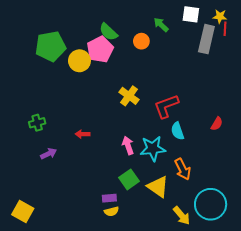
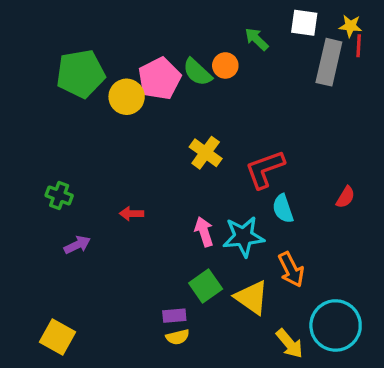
green semicircle: (108, 32) -> (197, 72), moved
green cross: (37, 123) -> (59, 195), turned 35
yellow square: (23, 211) -> (57, 337), moved

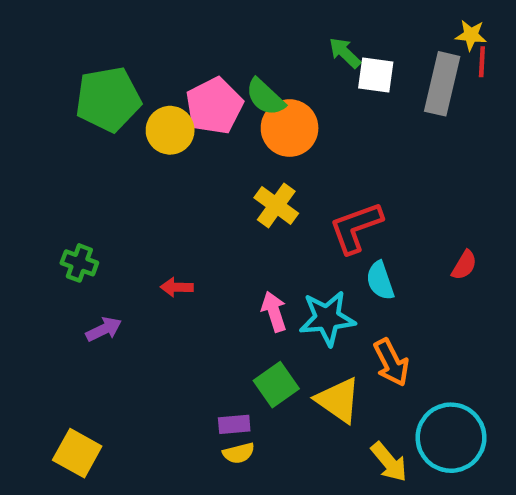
white square: (304, 23) -> (376, 75), moved
orange circle: (225, 65) -> (290, 128), moved, size x1.6

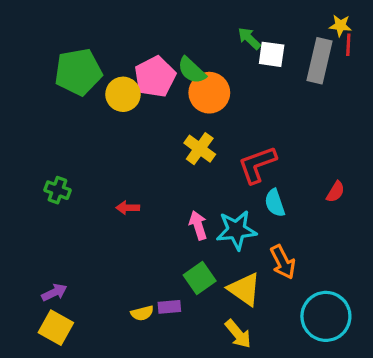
purple arrow: (104, 329) -> (54, 292), moved
yellow semicircle: (239, 453) -> (142, 313), moved
yellow arrow: (389, 462) -> (238, 334), moved

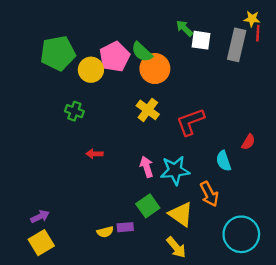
green cross: (57, 190) -> (74, 111), moved
cyan semicircle: (275, 203) -> (224, 161), moved
yellow square: (56, 328) -> (41, 243), turned 30

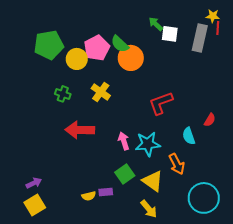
yellow cross: (148, 110) -> (101, 92), moved
red arrow: (94, 154) -> (80, 130), size x2.0

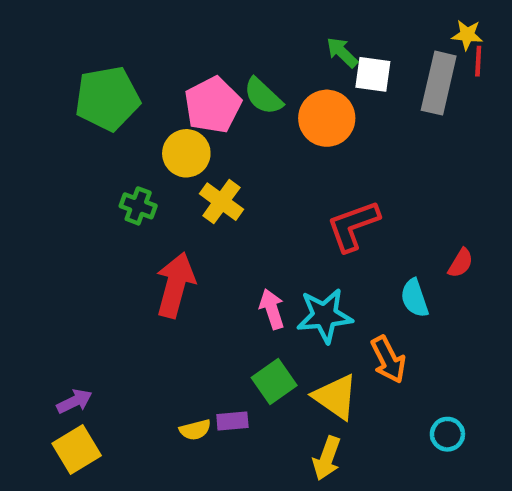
orange circle: (131, 58) -> (327, 118), moved
yellow circle: (77, 59) -> (186, 153), moved
red arrow: (80, 130) -> (175, 285), turned 104
cyan circle: (204, 198) -> (447, 434), size x0.5
yellow arrow: (149, 209) -> (327, 458), turned 60

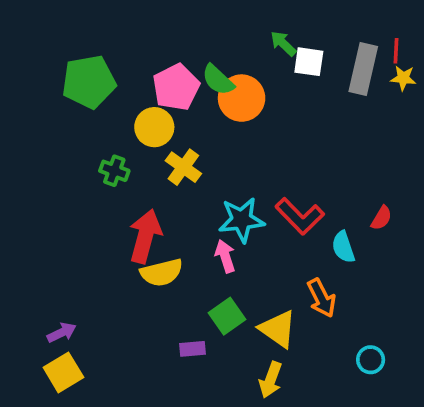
yellow star: (467, 35) -> (403, 78), moved
orange circle: (327, 118) -> (242, 98), moved
red L-shape: (353, 226) -> (300, 216), moved, turned -114
cyan star: (325, 316) -> (242, 220), moved
yellow semicircle: (195, 430) -> (162, 273), moved, size x1.6

